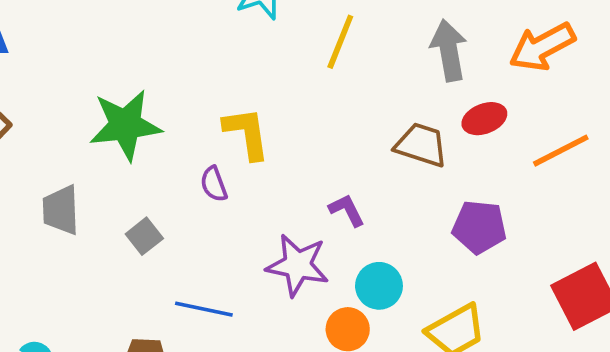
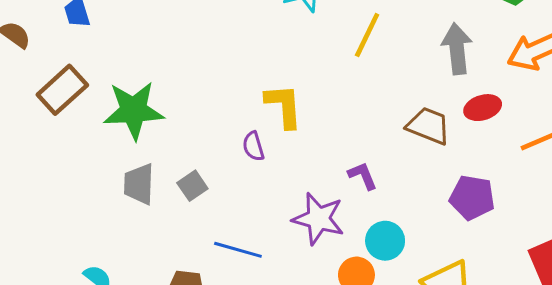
green star: (125, 125) -> (134, 110), moved
gray trapezoid: (61, 210) -> (139, 184), moved

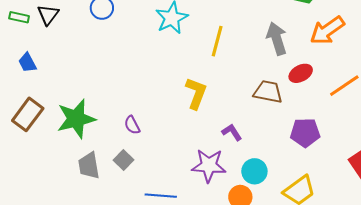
yellow L-shape: (284, 106) -> (196, 93), moved, turned 36
purple semicircle: (253, 146) -> (132, 125), moved

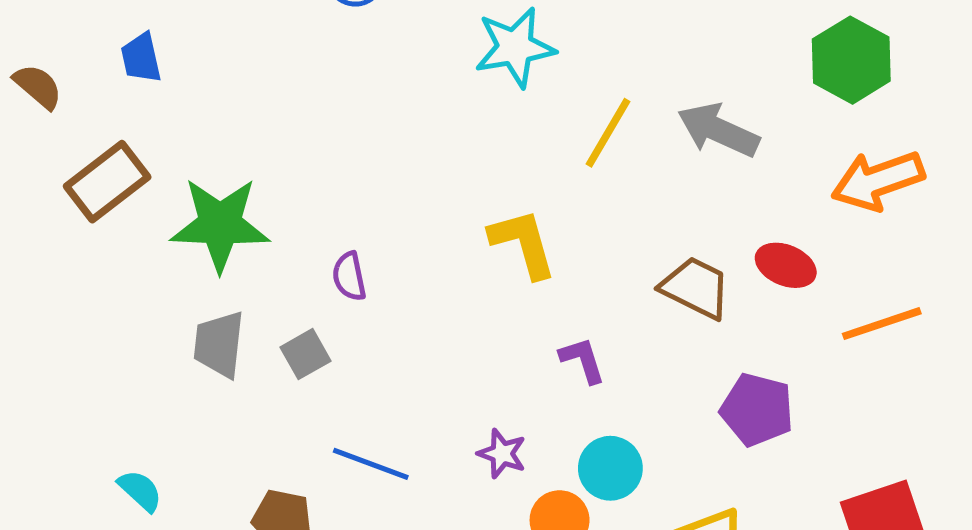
gray arrow: (277, 39) -> (718, 130), moved, turned -64
red ellipse: (301, 73) -> (786, 265), turned 35
yellow L-shape: (196, 93) -> (523, 243), turned -52
purple star: (209, 165) -> (502, 454), moved, size x0.6

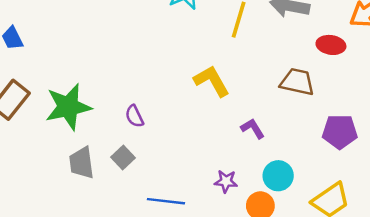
red ellipse: (786, 265) -> (331, 45), moved

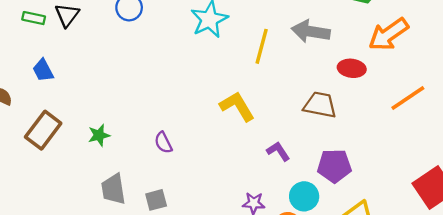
green star: (68, 107) -> (99, 135), size x0.5
purple pentagon: (340, 132) -> (334, 166), moved
gray square: (123, 157) -> (156, 200), moved, turned 30

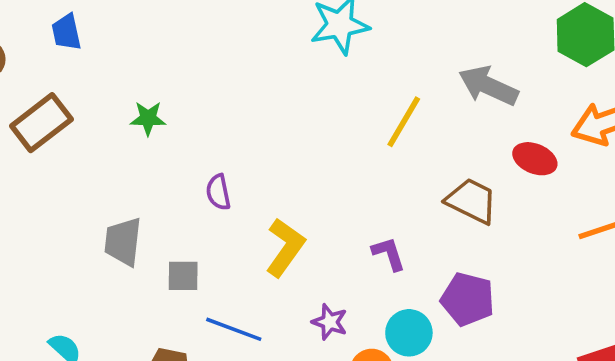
yellow line: (262, 46) -> (404, 122), moved
yellow L-shape: (237, 106) -> (285, 247), moved, turned 51
green star: (99, 135) -> (148, 118), moved

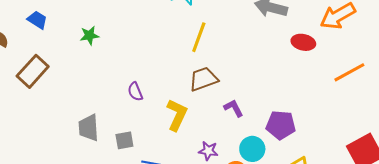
blue trapezoid: (66, 32) -> (37, 20), turned 145
green star: (148, 118) -> (89, 35), moved
yellow line: (404, 122) -> (199, 37), moved
brown trapezoid: (472, 201) -> (204, 79), moved, turned -36

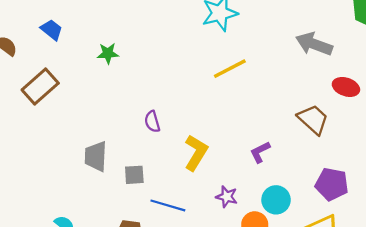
yellow line: (199, 37) -> (230, 69), turned 36
brown trapezoid: (204, 79) -> (313, 119), moved, turned 56
purple L-shape: (234, 108) -> (260, 152), turned -95
purple pentagon: (281, 125) -> (332, 184), moved

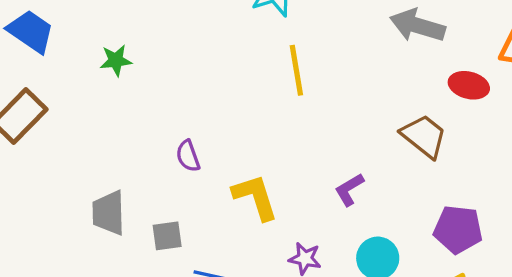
blue trapezoid: (52, 30) -> (31, 31), size x1.4
yellow line: (230, 69) -> (296, 70), turned -68
yellow L-shape: (196, 153) -> (255, 197), turned -45

